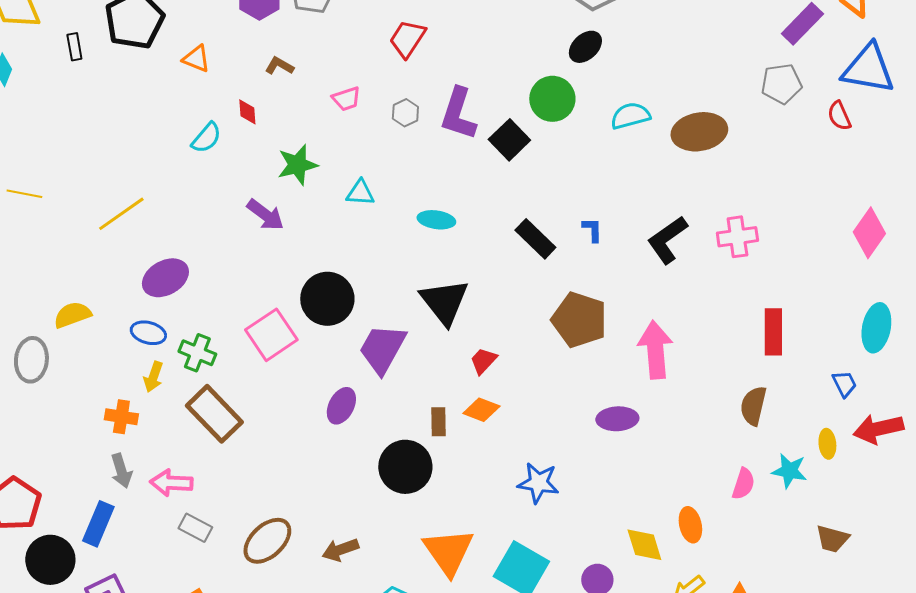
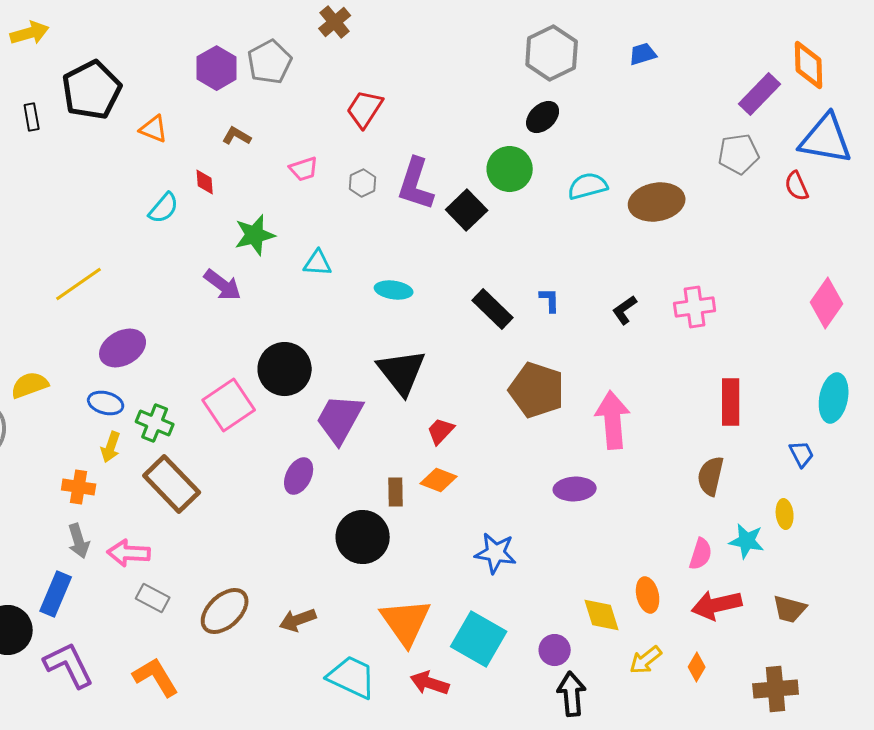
black L-shape: (667, 240) -> (625, 310), size x0.6
red arrow: (878, 429) -> (717, 605), moved

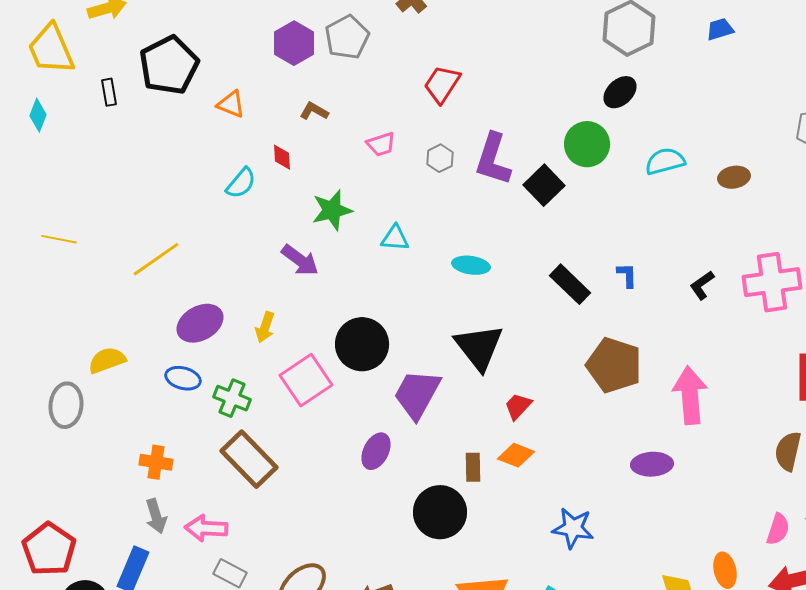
brown ellipse: (657, 202) -> (734, 177), size x0.6
pink cross: (695, 307) -> (772, 282), size x1.4
yellow arrow: (111, 447) -> (265, 327), moved

